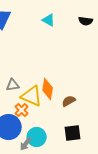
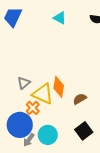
gray triangle: (13, 85) -> (24, 83), turned -32
black square: (73, 133) -> (84, 131), turned -30
gray arrow: (26, 144) -> (29, 140), moved

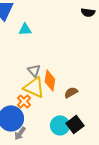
cyan triangle: (60, 18) -> (25, 29), moved, turned -32
gray triangle: (24, 83) -> (34, 70), moved, turned -32
cyan circle: (48, 135) -> (60, 125), moved

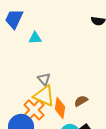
orange diamond: (50, 80) -> (60, 108), moved
orange cross: (24, 101) -> (34, 110), size x1.5

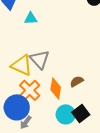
gray triangle: (44, 79) -> (40, 59), size x1.5
yellow triangle: (44, 96) -> (22, 65), moved

